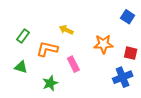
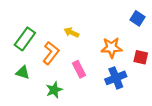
green rectangle: (23, 36) -> (25, 39), size x1.5
orange L-shape: (47, 49) -> (51, 53), turned 115
blue cross: (123, 77) -> (116, 78), moved

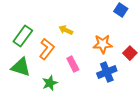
blue square: (137, 18) -> (121, 10), moved
red square: (141, 57) -> (130, 53), turned 32
green triangle: (23, 72) -> (21, 67), size x1.5

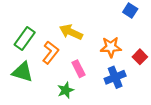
yellow arrow: (66, 30) -> (71, 32), size x1.5
green star: (50, 83) -> (66, 90), moved

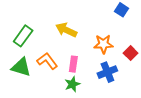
orange L-shape: (50, 52) -> (47, 61), moved, turned -75
pink rectangle: (78, 69) -> (73, 64), turned 35
green star: (66, 90) -> (72, 84), moved

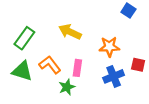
red square: (131, 53) -> (138, 65), moved, turned -32
green star: (72, 84) -> (67, 87), moved

